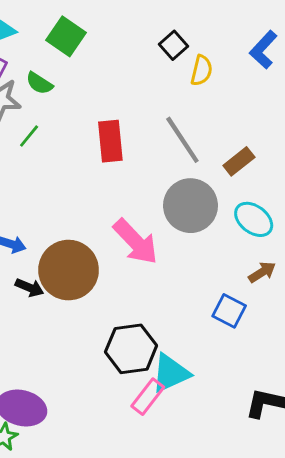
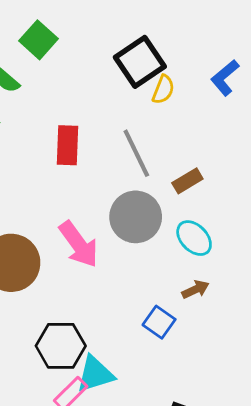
black square: (174, 45) -> (140, 62), size x1.8

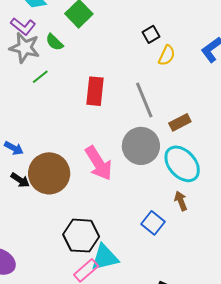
black square: (140, 62) -> (151, 34), size x0.5
cyan ellipse: (194, 238) -> (182, 164), size x1.4
brown arrow: (195, 289) -> (181, 201), turned -90

